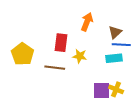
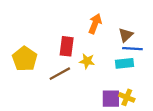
brown line: (55, 68) -> (60, 74), turned -36

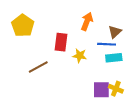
blue line: (132, 49) -> (107, 44), moved
yellow pentagon: (25, 59) -> (23, 26), moved
brown line: (60, 74) -> (38, 67), moved

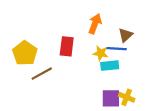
yellow pentagon: (23, 26) -> (25, 53), moved
yellow star: (80, 56) -> (101, 53), moved
cyan rectangle: (114, 58) -> (110, 66), moved

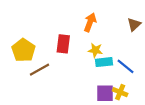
brown triangle: (125, 35) -> (134, 24), moved
blue line: (116, 49) -> (125, 66), moved, turned 36

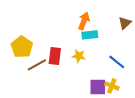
red rectangle: (63, 44) -> (55, 56), moved
yellow star: (95, 50) -> (79, 56), moved
cyan rectangle: (104, 62) -> (90, 35), moved

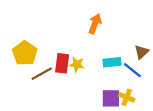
brown triangle: (125, 23) -> (141, 52), moved
cyan rectangle: (90, 35) -> (112, 62), moved
yellow star: (79, 56) -> (77, 64), moved

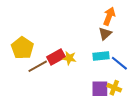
orange arrow: (95, 24) -> (109, 16), moved
brown triangle: (141, 52) -> (105, 34), moved
red rectangle: (62, 63) -> (56, 57), turned 54

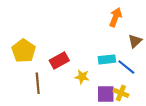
brown triangle: (105, 34) -> (135, 41), moved
yellow star: (69, 58) -> (82, 77), moved
brown line: (38, 66) -> (38, 83), moved, turned -66

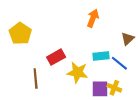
orange arrow: (116, 17) -> (93, 18), moved
yellow pentagon: (24, 51) -> (20, 34), moved
yellow star: (82, 77) -> (78, 72), size x1.5

